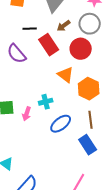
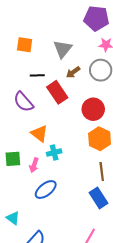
red circle: (81, 49) -> (93, 109), moved
orange triangle: (66, 75) -> (39, 134), moved
blue ellipse: (61, 124) -> (46, 190), moved

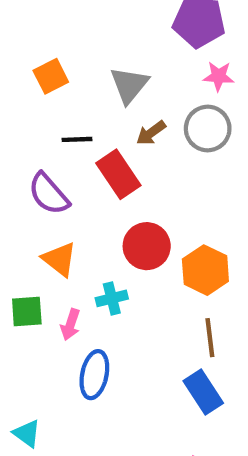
orange square: (25, 45) -> (51, 76), turned -35
red circle: (93, 109) -> (147, 246), moved
orange triangle: (39, 134) -> (60, 259), moved
blue ellipse: (46, 190) -> (94, 375), turned -40

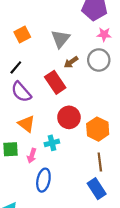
black line: (77, 139) -> (16, 67), moved, turned -48

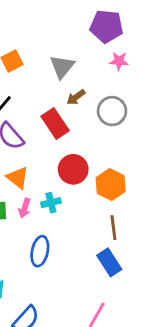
gray circle: (99, 60) -> (112, 111), moved
pink arrow: (32, 156) -> (25, 208), moved

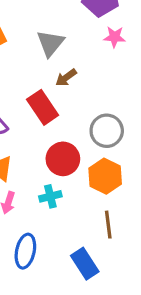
gray circle: (112, 111) -> (107, 131), moved
cyan cross: (51, 203) -> (50, 196), moved
blue rectangle: (109, 262) -> (85, 264), moved

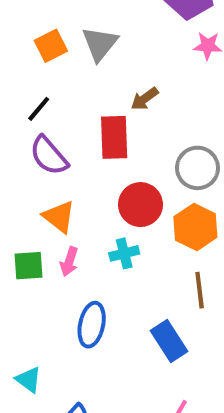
gray triangle: (50, 43) -> (100, 44), moved
red rectangle: (43, 107) -> (114, 137), turned 32

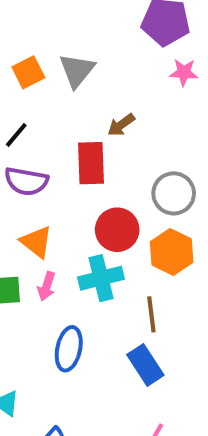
purple semicircle: (49, 156) -> (26, 181), turned -39
cyan cross: (124, 253) -> (101, 278), size x1.5
brown line: (200, 290) -> (151, 314), moved

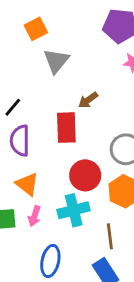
orange square: (28, 72) -> (36, 29), moved
purple semicircle: (26, 181) -> (20, 141), turned 80

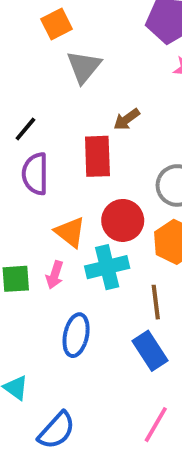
orange triangle: (27, 184) -> (70, 232), moved

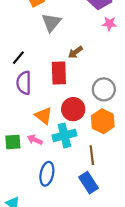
pink arrow: (55, 275) -> (35, 140), turned 96

